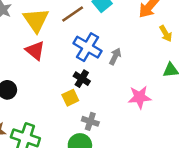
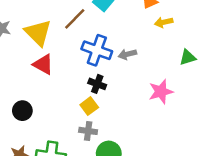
yellow arrow: (166, 34) -> (164, 22), moved, turned 119
gray arrow: (115, 56) -> (127, 54), turned -119
gray cross: (90, 121) -> (88, 131), moved

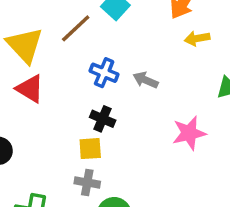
blue cross: (97, 50) -> (104, 73), size x0.7
gray arrow: (127, 54) -> (146, 80), turned 36
yellow square: (89, 106) -> (90, 149), turned 30

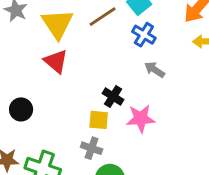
blue cross: (104, 73) -> (144, 35), moved
pink star: (189, 133) -> (141, 119), moved

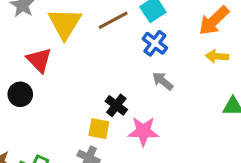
red triangle: (56, 61) -> (39, 60), moved
black circle: (21, 109) -> (20, 94), moved

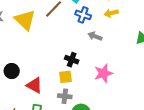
yellow arrow: (217, 56) -> (111, 13), moved
red triangle: (39, 60) -> (34, 85), moved
pink star: (143, 131) -> (103, 73), moved

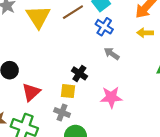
yellow arrow: (111, 13) -> (145, 33), moved
red triangle: (34, 85) -> (31, 92), turned 36

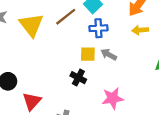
blue cross: (104, 27) -> (98, 28), turned -30
yellow square: (68, 91) -> (88, 54), moved

